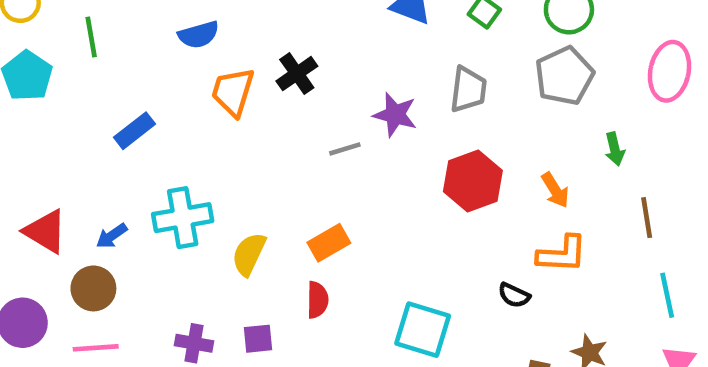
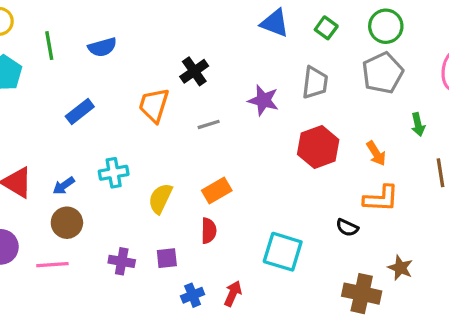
blue semicircle: (199, 35) -> (102, 47), moved
orange trapezoid: (233, 92) -> (154, 105), moved
gray line: (345, 149) -> (209, 124), moved
cyan cross: (183, 218) -> (114, 173), size x0.7
brown circle: (93, 288) -> (67, 223), moved

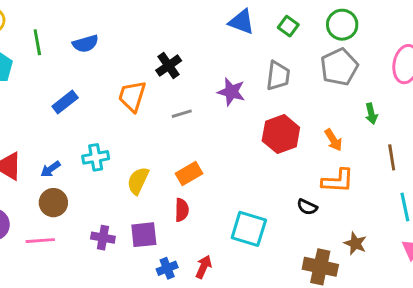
purple square: (167, 258) -> (144, 235), size x1.4

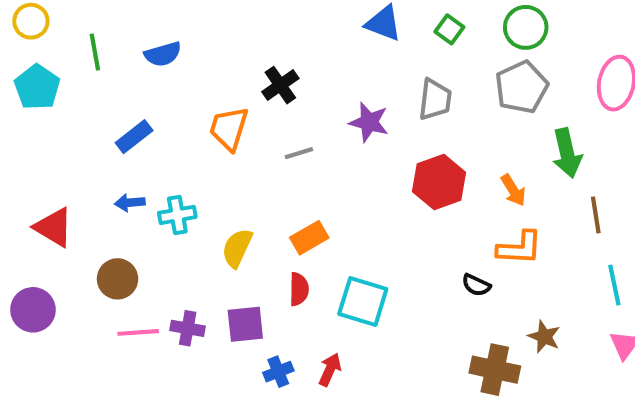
green arrow: (371, 114) -> (567, 153), size x1.6
blue arrow: (50, 169) -> (130, 203), moved, turned 30
cyan square: (249, 229) -> (363, 302), moved
pink line: (40, 241) -> (138, 332), moved

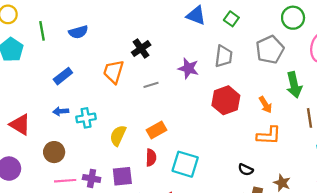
green circle: (526, 27) -> (293, 18), moved
black semicircle: (476, 285) -> (246, 170), moved

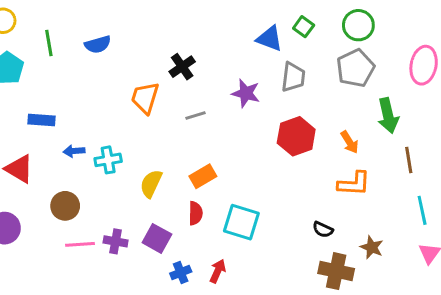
blue triangle: (196, 16) -> (270, 39), moved
green circle: (293, 18) -> (358, 25), moved
blue rectangle: (63, 76) -> (41, 120), moved, turned 42
purple square: (122, 176) -> (157, 238), turned 35

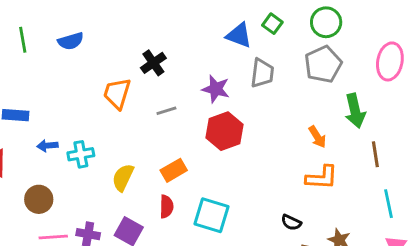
red hexagon: (296, 136) -> (224, 131), moved

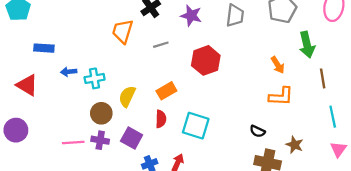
purple star: (216, 89) -> (191, 16), moved
brown circle: (39, 199) -> (101, 113), moved

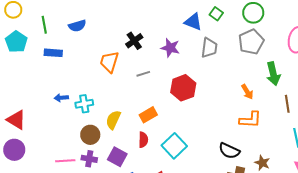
blue rectangle: (44, 48) -> (53, 53), moved
red triangle: (27, 85) -> (16, 120), moved
cyan square: (196, 126) -> (174, 146), turned 30
black semicircle: (257, 131) -> (229, 151), size x1.5

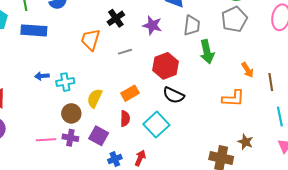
blue rectangle: (53, 53) -> (34, 30), size x1.4
green arrow: (273, 74) -> (207, 52), moved
orange arrow: (247, 92) -> (247, 70), moved
black semicircle: (229, 151) -> (174, 95), moved

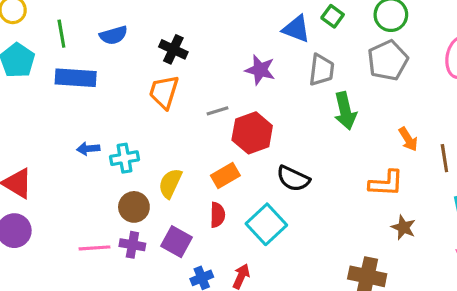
black cross: (116, 18) -> (173, 49), moved, turned -30
red hexagon: (165, 66) -> (252, 133), moved
brown star: (245, 142) -> (403, 227), moved

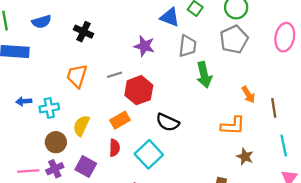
orange trapezoid: (164, 92) -> (77, 76), moved
purple cross: (132, 245) -> (55, 169), turned -35

